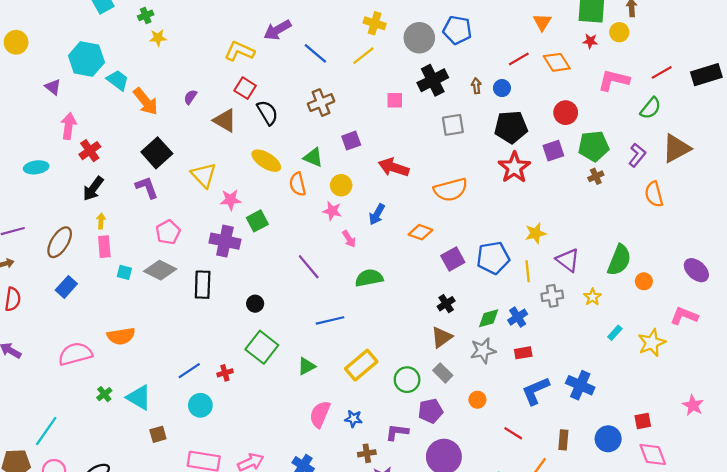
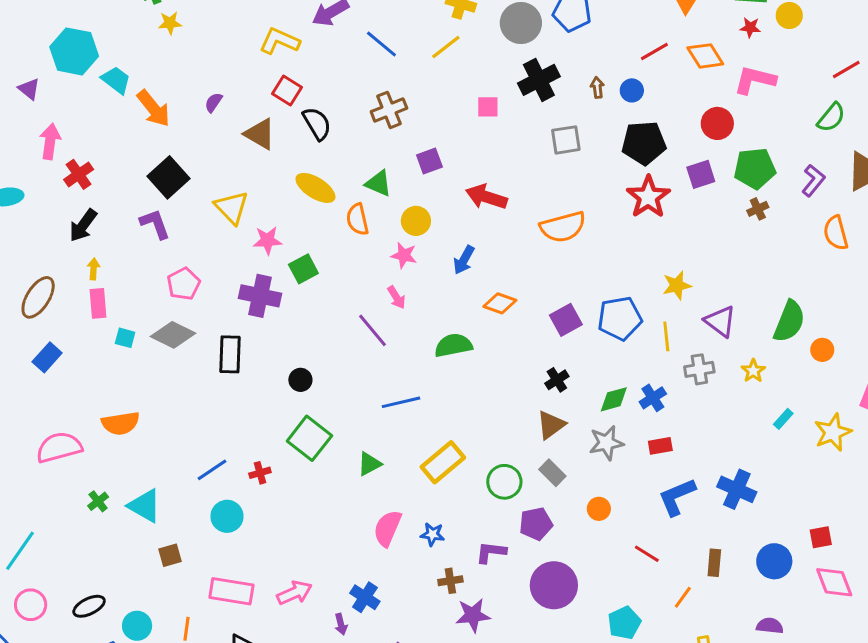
pink L-shape: (614, 80) -> (755, 80), moved
orange diamond: (420, 232) -> (500, 303), moved
pink arrow: (349, 239) -> (396, 297), moved

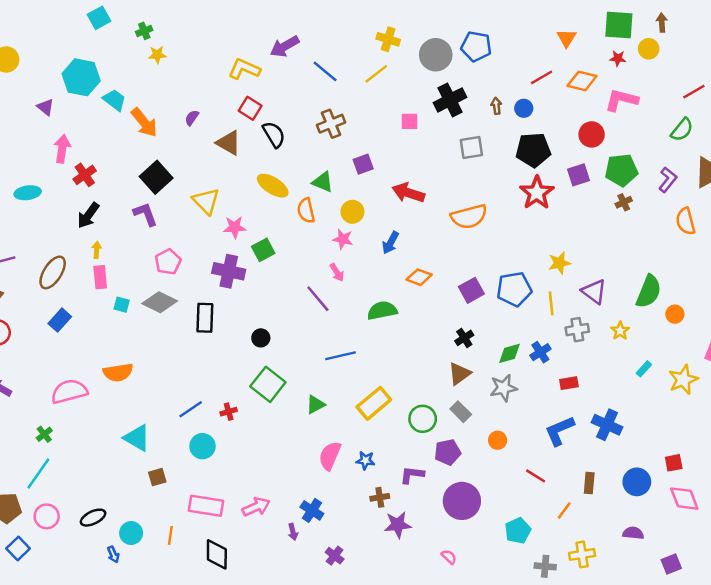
orange diamond: (705, 56) -> (582, 81), turned -44
red rectangle: (660, 446) -> (569, 383), moved
green cross: (98, 501) -> (44, 434), moved

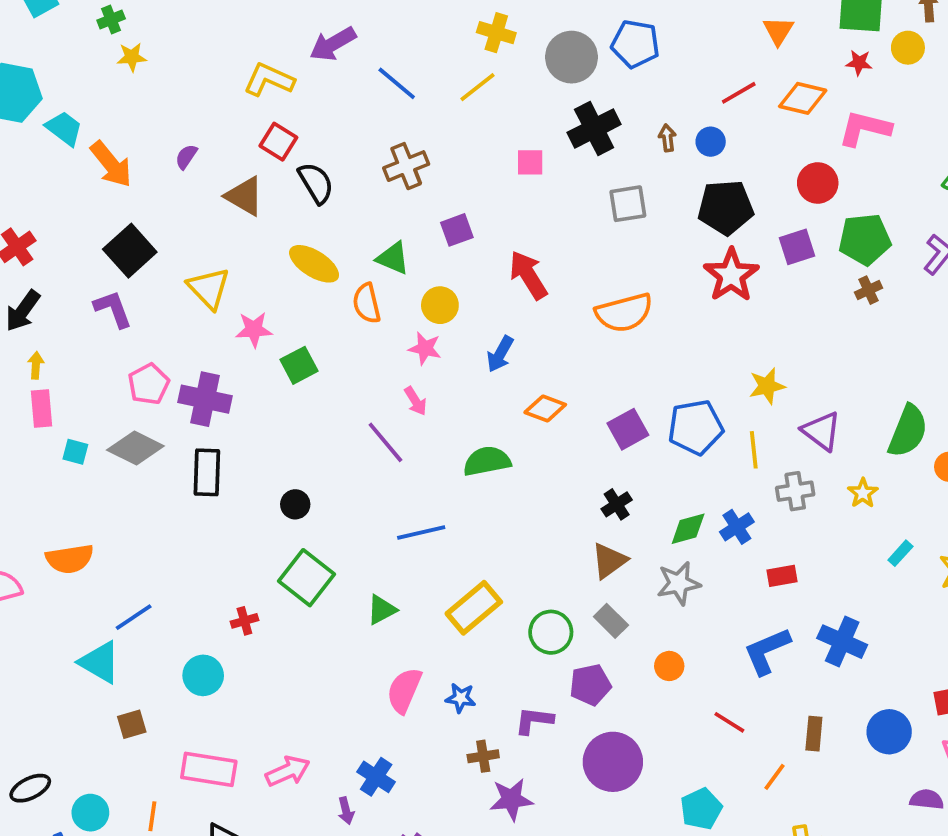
red arrow: (408, 193) -> (528, 275), turned 40
purple cross: (229, 271) -> (205, 399), moved
blue line: (191, 409) -> (134, 617), moved
purple semicircle: (633, 533) -> (927, 799), moved

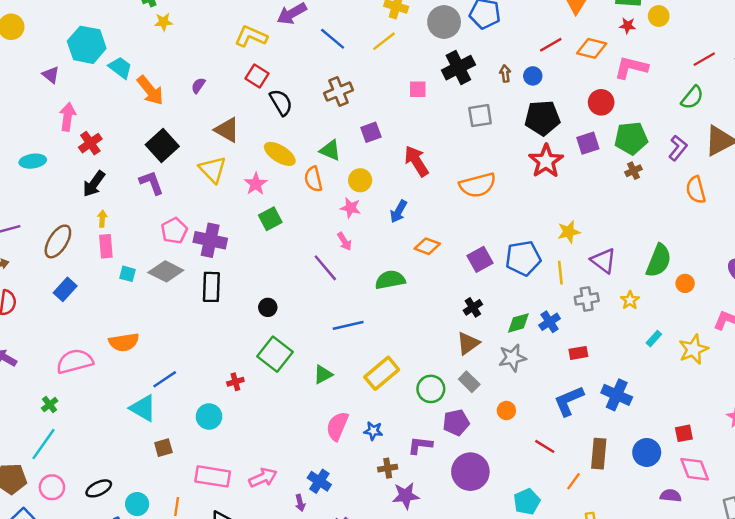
brown triangle: (244, 196) -> (227, 130), moved
pink star: (254, 330) -> (256, 184), moved, turned -30
brown rectangle: (814, 734) -> (599, 454), size x1.4

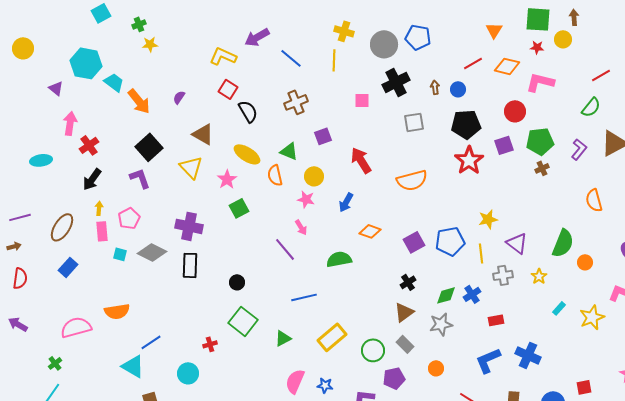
yellow line: (384, 41) -> (334, 60), turned -50
orange semicircle: (696, 190) -> (594, 200), moved
pink pentagon: (174, 231) -> (129, 218), moved

